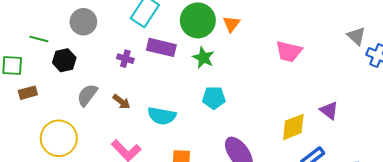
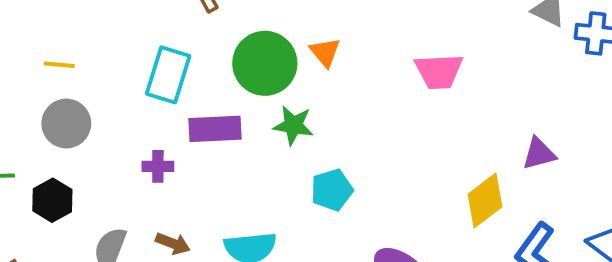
purple triangle: (329, 110) -> (539, 154), turned -36

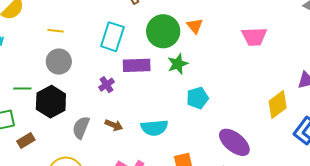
green star: (293, 125) -> (178, 64), turned -30
purple cross: (158, 166) -> (107, 85), turned -35
black hexagon: (52, 200) -> (51, 102), size x1.4

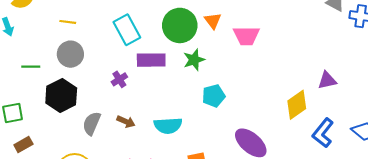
cyan rectangle: (112, 37) -> (127, 30), turned -48
pink trapezoid: (254, 37) -> (246, 36), moved
green line: (22, 89) -> (31, 67), moved
brown rectangle: (26, 140) -> (23, 144), moved

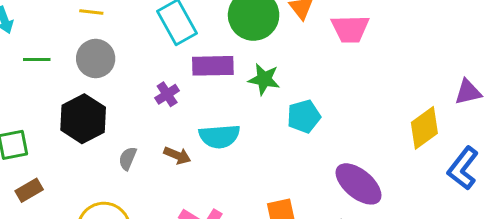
green star: (194, 60) -> (264, 79), moved, turned 30
green line: (31, 67) -> (37, 59), moved
gray semicircle: (92, 123) -> (128, 158), size x0.7
cyan semicircle: (168, 126) -> (219, 136), moved

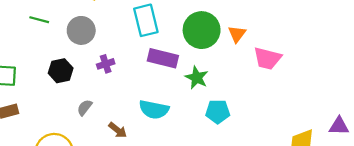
purple cross: (167, 94) -> (106, 64), moved
black hexagon: (83, 119) -> (61, 71), size x0.7
brown arrow: (177, 155) -> (118, 130), moved

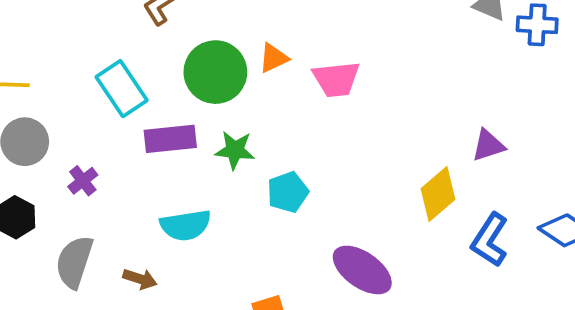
orange triangle: (237, 34) -> (274, 58), turned 48
gray semicircle: (85, 108) -> (74, 262), size x1.8

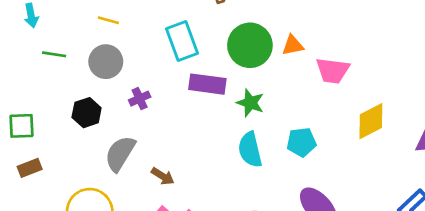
cyan pentagon: (288, 192) -> (301, 142), moved
yellow diamond: (438, 194) -> (371, 121), moved
cyan semicircle: (186, 225) -> (250, 150), moved, turned 72

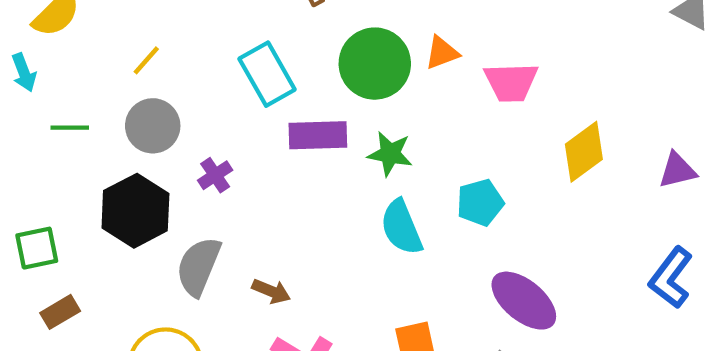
yellow line: (108, 20) -> (146, 60), turned -55
black hexagon: (87, 113) -> (135, 211), size x1.5

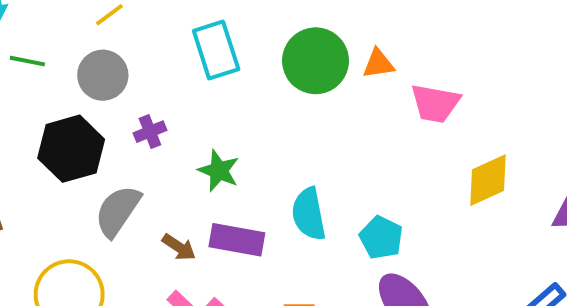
purple rectangle: (318, 135) -> (237, 240), moved
green star: (390, 154) -> (219, 171), moved
cyan pentagon: (480, 203) -> (381, 238), moved, turned 30

